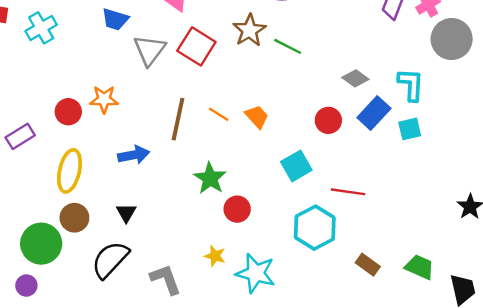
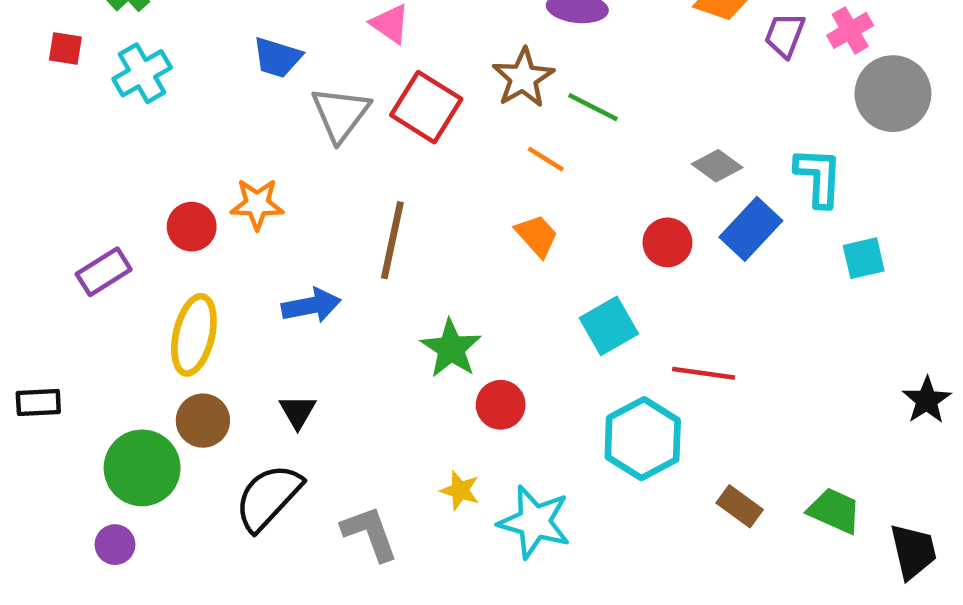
orange line: (219, 114) -> (546, 159), moved
cyan square: (410, 129) -> (864, 258), moved

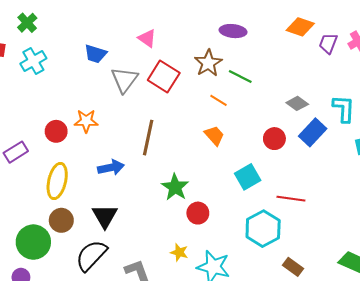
black triangle: (298, 412) -> (105, 216), size x1.5
brown rectangle: (740, 506) -> (293, 267), moved

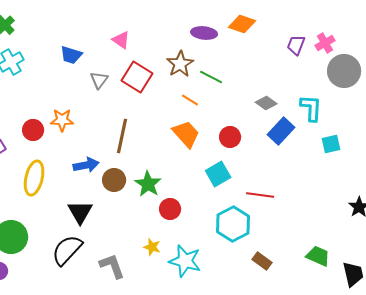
orange diamond: (300, 27) -> (242, 24), moved
gray triangle: (124, 80) -> (99, 80), size x0.7
orange trapezoid: (214, 135) -> (186, 134), size x1.4
red circle: (274, 139) -> (230, 137), moved
brown circle: (61, 220) -> (114, 180), moved

